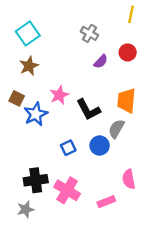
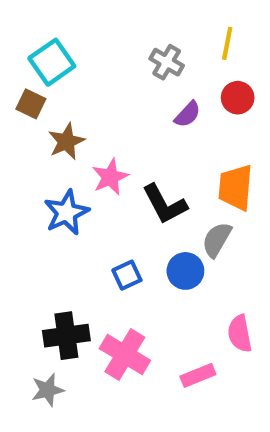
yellow line: (131, 14) -> (227, 43), moved
brown star: (29, 66) -> (66, 141), moved
brown square: (17, 98) -> (31, 104), moved

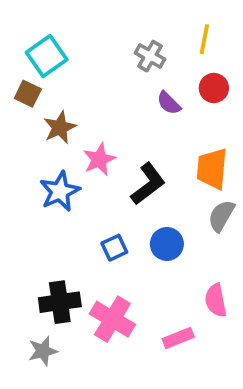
purple semicircle: (188, 114) -> (169, 103), turned 92
black L-shape: (165, 204) -> (148, 184), turned -99
gray semicircle: (217, 240) -> (221, 216), moved

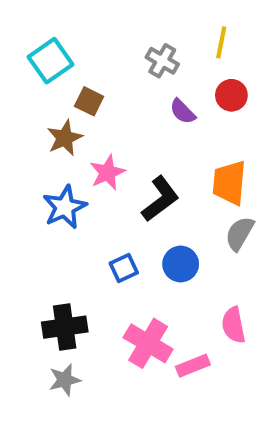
brown square: (28, 94) -> (89, 101), moved
pink cross: (112, 319) -> (148, 343), moved
gray star: (43, 351) -> (65, 380), moved

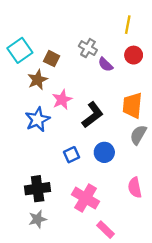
cyan square: (50, 61) -> (20, 50), moved
gray cross: (162, 61) -> (88, 48), moved
pink rectangle: (193, 366) -> (105, 230), moved, turned 66

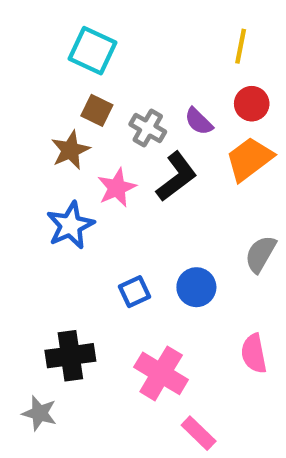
gray cross: (88, 48) -> (148, 128), moved
cyan square: (20, 50) -> (92, 51), moved, turned -30
orange trapezoid: (132, 105) -> (249, 159), moved, turned 48
black L-shape: (93, 115) -> (176, 177), moved
gray star: (38, 219) -> (39, 413), moved, turned 30

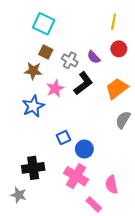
brown star: (70, 150) -> (33, 71), turned 30
orange trapezoid: (249, 159) -> (117, 89), moved
blue circle: (196, 287) -> (84, 149), moved
pink semicircle: (254, 354) -> (111, 185), moved

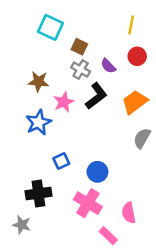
brown square: (46, 52) -> (79, 47), moved
blue square: (63, 138) -> (61, 161), moved

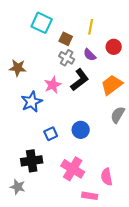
yellow line: (131, 25) -> (91, 27), moved
brown star: (38, 82) -> (18, 68), moved
blue circle: (97, 172) -> (81, 130), moved
pink rectangle: (108, 236) -> (90, 196), turned -35

